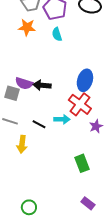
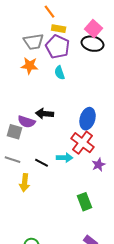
black arrow: (42, 85) -> (45, 114), moved

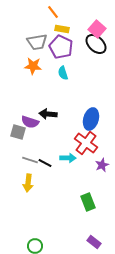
black ellipse: (93, 44) -> (96, 44), turned 30
gray line: (13, 160) -> (30, 160), moved

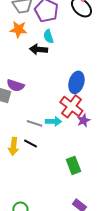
black arrow: (48, 114) -> (38, 49), moved
gray line: (30, 160) -> (34, 123), moved
black line: (45, 163) -> (30, 143), moved
purple star: (102, 165) -> (83, 120), moved

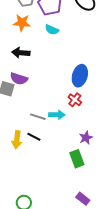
cyan semicircle: (48, 36) -> (52, 30), turned -48
black arrow: (38, 49) -> (21, 53), moved
red cross: (71, 106) -> (75, 100), size x0.6
purple star: (83, 120) -> (86, 138), moved

